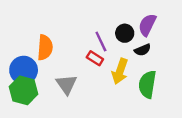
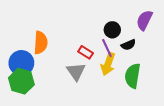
purple semicircle: (147, 25) -> (144, 20), moved
purple line: (101, 42) -> (107, 48), moved
gray triangle: (66, 84) -> (76, 72), moved

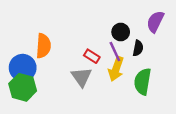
black semicircle: (128, 45) -> (138, 48), turned -56

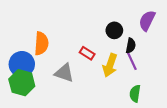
purple line: (115, 52) -> (132, 61), moved
gray triangle: (81, 77) -> (64, 73), moved, turned -36
green semicircle: (143, 82) -> (135, 94), moved, size x0.7

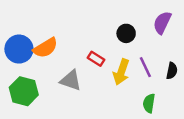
orange semicircle: (41, 43) -> (45, 48), turned 55
black semicircle: (131, 46) -> (172, 71), moved
blue circle: (22, 64) -> (19, 49), moved

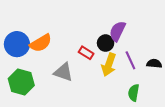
purple semicircle: (162, 23) -> (117, 31), moved
black circle: (126, 33) -> (106, 43), moved
black semicircle: (172, 71) -> (154, 64), turned -96

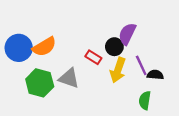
black semicircle: (154, 64) -> (155, 75), moved
green hexagon: (21, 82) -> (40, 83), moved

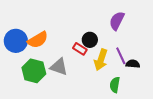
purple semicircle: (127, 34) -> (117, 21), moved
black circle: (114, 47) -> (90, 40), moved
green semicircle: (145, 100) -> (115, 85), moved

